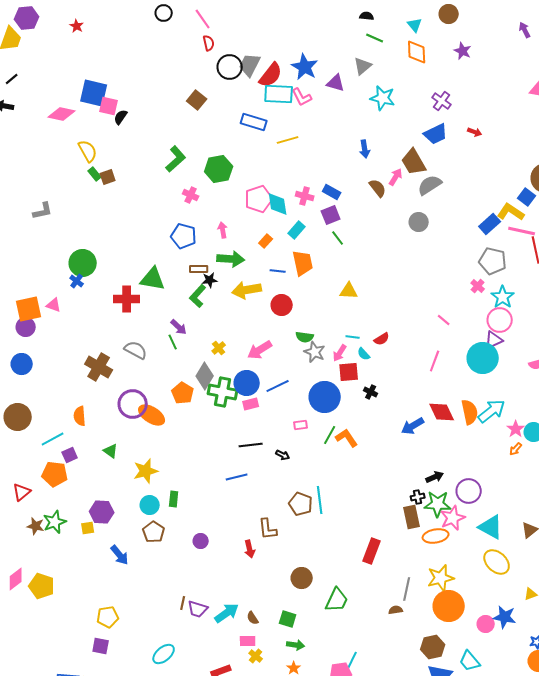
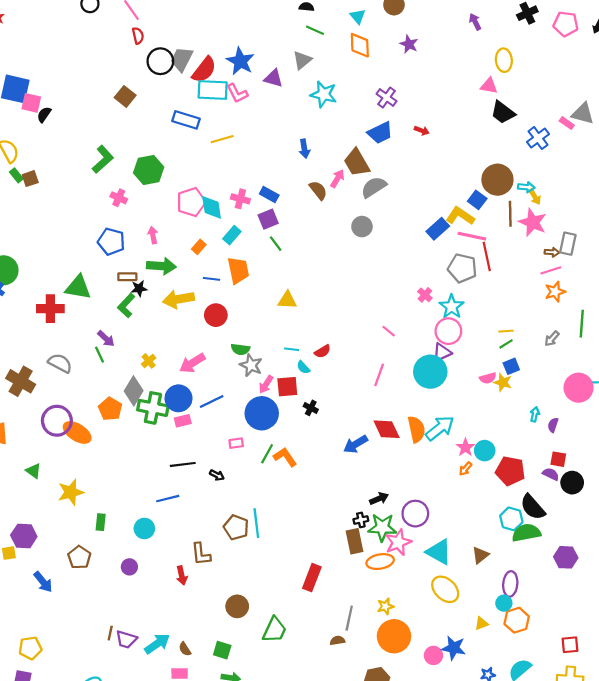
gray pentagon: (493, 261) -> (462, 268), moved
pink arrow: (340, 353) -> (266, 384), moved
cyan circle: (150, 505) -> (144, 528), moved
yellow star: (441, 578) -> (385, 606), size x0.6

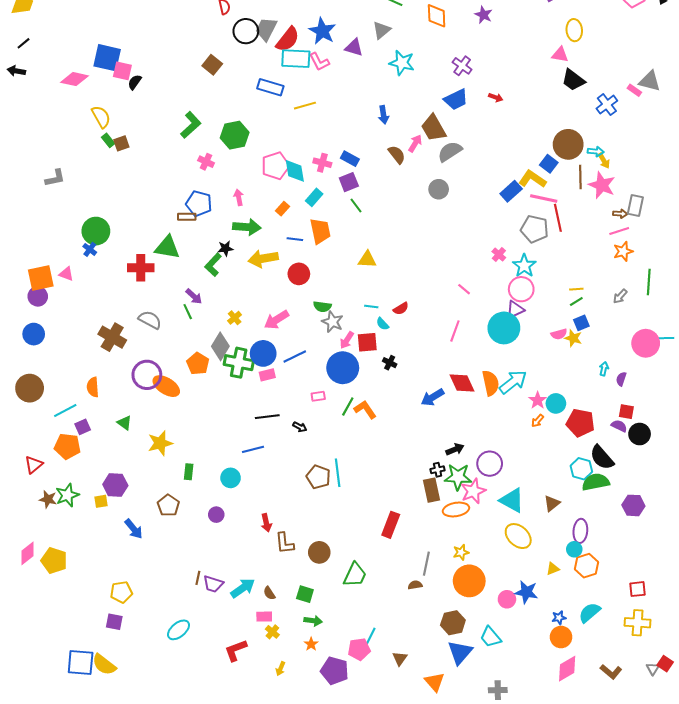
brown rectangle: (127, 277) -> (187, 217), moved
brown L-shape: (201, 554) -> (285, 543), moved

